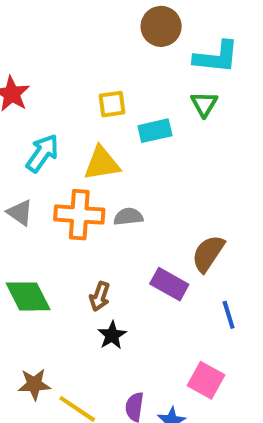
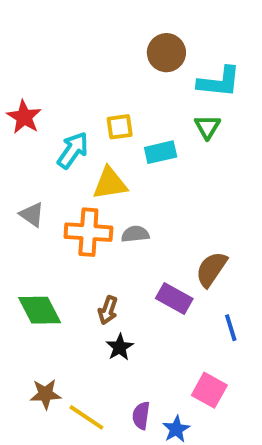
cyan arrow: (42, 153) -> (73, 150), moved
gray triangle: (20, 213) -> (32, 215), moved

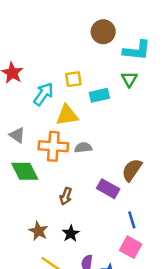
green diamond: (40, 310) -> (25, 171), moved
blue line: (231, 328) -> (132, 220), moved
black star: (120, 347) -> (71, 234), moved
brown star: (46, 394) -> (38, 231), moved, turned 30

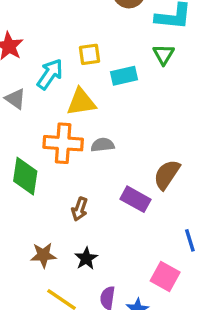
gray triangle: (17, 135) -> (15, 99), moved
green diamond: (25, 171) -> (25, 176), turned 36
blue line: (132, 220) -> (190, 240), moved
brown star: (38, 231) -> (43, 255), turned -30

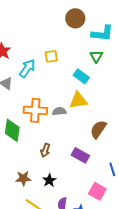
cyan rectangle: (124, 76) -> (81, 76), moved, turned 49
yellow triangle: (81, 102) -> (78, 100), moved
purple rectangle: (136, 199) -> (80, 155), moved

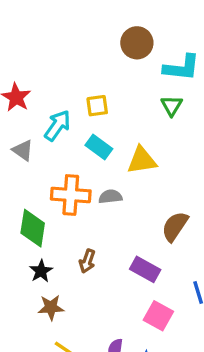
cyan rectangle: (81, 76) -> (99, 147), moved
yellow triangle: (78, 100) -> (142, 160), moved
black star: (49, 180) -> (41, 271), moved
pink square: (97, 191) -> (158, 316), moved

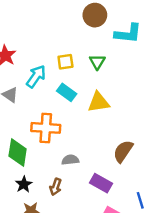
green triangle: (172, 106) -> (97, 62), moved
gray semicircle: (110, 197) -> (70, 160), moved
brown arrow: (87, 261) -> (56, 187), moved

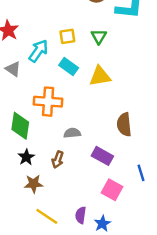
brown semicircle: (123, 151) -> (124, 125), turned -40

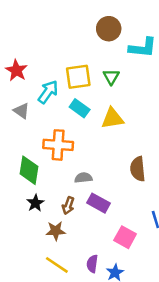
yellow square: (67, 36) -> (78, 77), size x1.5
purple rectangle: (102, 156) -> (99, 203), moved
brown star: (34, 184) -> (56, 231), moved

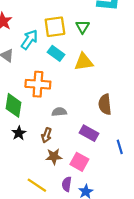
purple rectangle: (99, 203) -> (89, 133), moved
brown star: (56, 231) -> (54, 156), moved
pink square: (125, 237) -> (79, 162), moved

